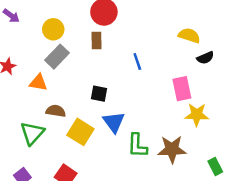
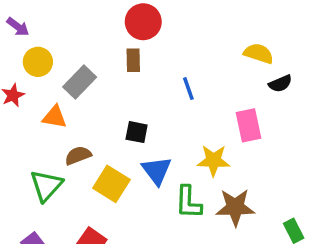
yellow circle: (53, 29) -> (38, 62), moved
brown semicircle: (56, 111) -> (78, 155), turned -30
yellow star: (197, 115) -> (213, 160), moved

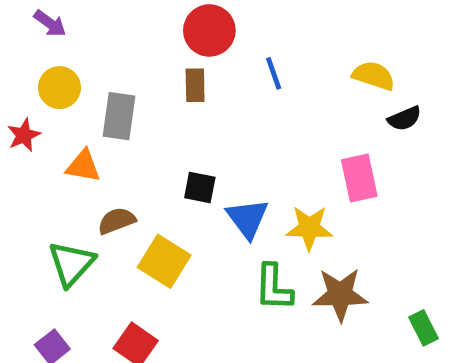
purple arrow: (18, 27) -> (50, 23), moved
gray rectangle: (80, 82) -> (119, 116), turned -36
blue line: (188, 89) -> (274, 73), moved
blue triangle: (157, 171) -> (247, 218), moved

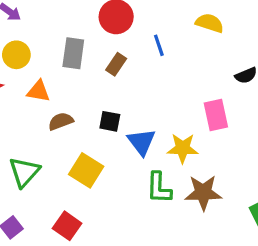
yellow semicircle: (374, 76) -> (210, 23), moved
brown rectangle: (195, 85) -> (116, 64), moved, turned 35
gray rectangle: (119, 116) -> (73, 53), moved
orange triangle: (83, 166) -> (39, 91), moved
brown semicircle: (117, 221) -> (61, 121), moved

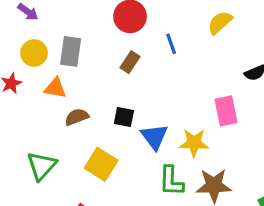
yellow semicircle: (210, 23) -> (220, 23), turned -60
gray rectangle: (73, 53) -> (71, 51), moved

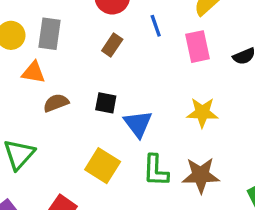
pink rectangle: (226, 111) -> (197, 47), moved
yellow star: (194, 143) -> (202, 113), moved
yellow square: (101, 164) -> (103, 166), moved

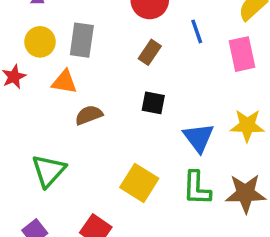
black square: (106, 103) -> (153, 103), moved
blue triangle: (138, 124) -> (199, 138), moved

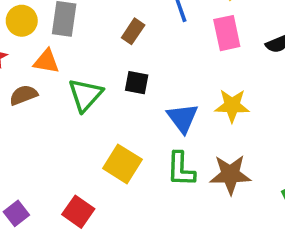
brown semicircle: (89, 115) -> (23, 95), moved
green triangle: (49, 171) -> (85, 95), moved

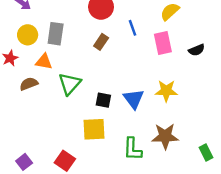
black square: (137, 83) -> (103, 100), moved
yellow square: (122, 164) -> (94, 129), turned -35
green L-shape: (181, 169) -> (132, 149), moved

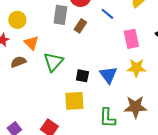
blue line: (132, 28) -> (107, 14), turned -32
gray rectangle: (56, 34) -> (60, 15), moved
pink rectangle: (163, 43) -> (131, 39), moved
orange triangle: (44, 62) -> (31, 43), turned 35

